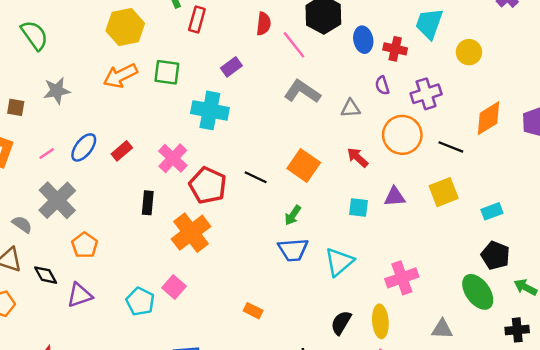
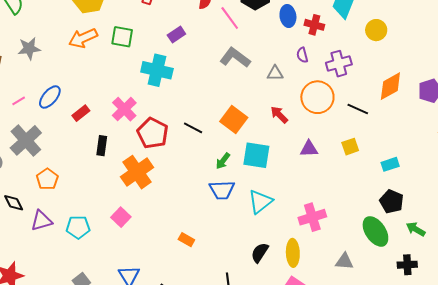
red rectangle: (122, 151) -> (81, 113), moved
yellow square: (444, 192) -> (350, 147), size x0.7
cyan square: (359, 208) -> (256, 155), moved, size x1.6
cyan pentagon: (140, 302) -> (78, 227), moved, turned -30

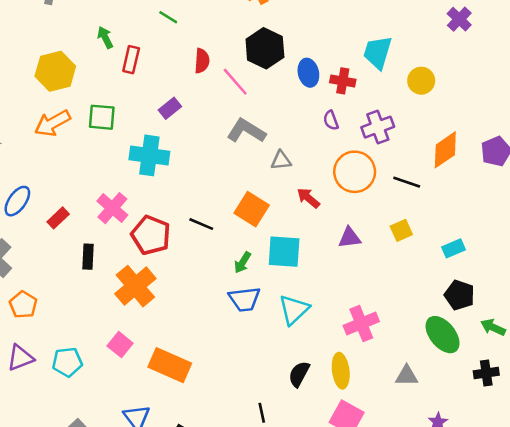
gray triangle: (275, 73) -> (281, 161), moved
orange rectangle: (186, 240) -> (170, 365), moved, size x2.0

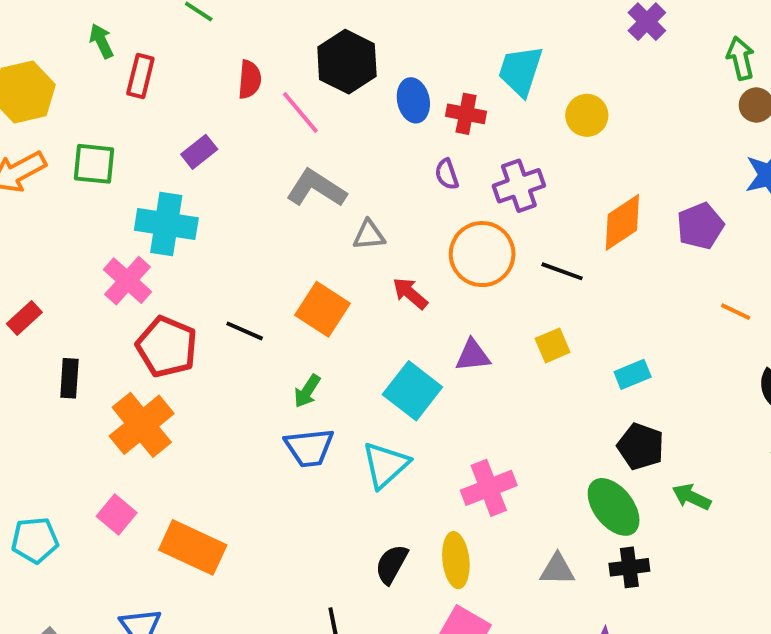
pink cross: (112, 208) -> (128, 281), moved
cyan square: (284, 252) -> (412, 391), moved, turned 33
black cross: (486, 373) -> (629, 567), moved

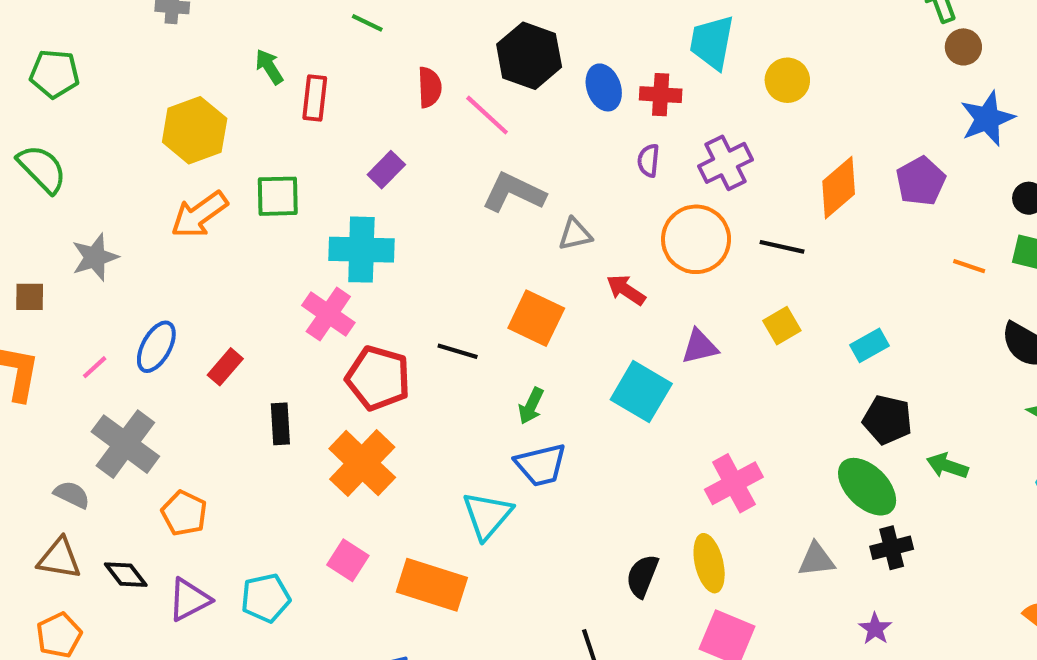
purple semicircle: (447, 174) -> (648, 160), turned 32
cyan triangle: (385, 465) -> (487, 515), moved

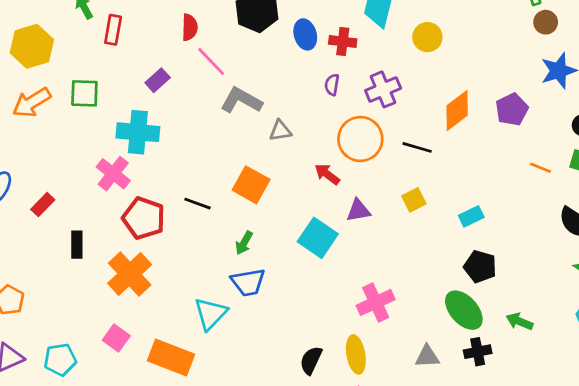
pink line: (487, 115) -> (211, 61), moved
red arrow: (626, 290) -> (327, 174), moved
green arrow: (947, 466) -> (519, 321), moved

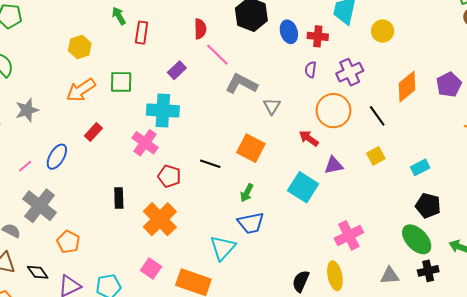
yellow hexagon: (32, 46) -> (80, 47), size x0.7
gray triangle: (280, 131) -> (272, 106), turned -48
black line: (417, 147) -> (377, 116), turned 40
red rectangle: (43, 205) -> (93, 132), moved
red pentagon: (144, 218) -> (169, 176), size x0.7

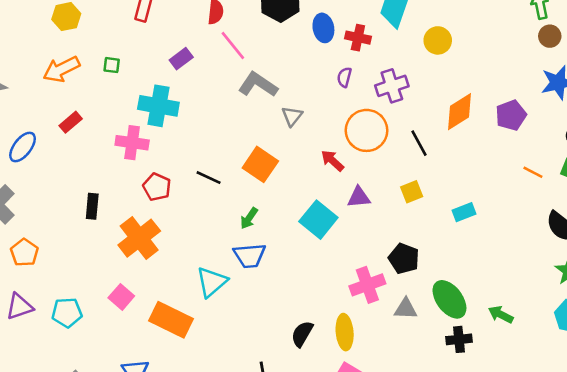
green square: (121, 82) -> (112, 65), size x0.6
pink cross: (145, 143) -> (132, 143), turned -35
black pentagon: (428, 206) -> (404, 259), moved
gray triangle: (390, 276) -> (406, 309), moved

